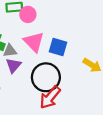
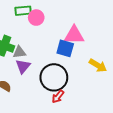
pink triangle: (34, 42) -> (74, 35), moved, turned -45
red arrow: (50, 97) -> (58, 97), size x0.6

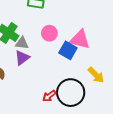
pink circle: (36, 18) -> (49, 33), moved
black circle: (54, 77) -> (71, 93), moved

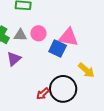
gray triangle: (22, 43) -> (20, 35), moved

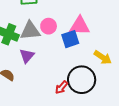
gray triangle: (20, 35) -> (30, 31), size x1.5
blue square: (58, 48) -> (70, 39), turned -36

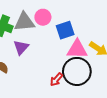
pink triangle: (80, 26) -> (77, 49), moved

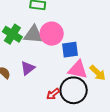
pink circle: (43, 17) -> (52, 34), size x1.5
purple triangle: (21, 47) -> (28, 68), moved

